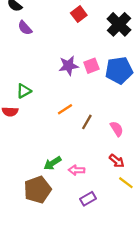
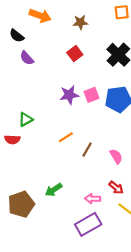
red square: (79, 14) -> (75, 54), moved
pink arrow: (77, 170) -> (93, 199), moved
brown pentagon: (38, 190) -> (21, 204), moved
purple rectangle: (88, 199) -> (88, 224), size x1.6

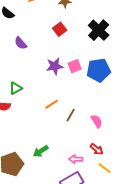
purple semicircle: (27, 58) -> (21, 43), moved

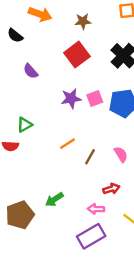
red square: (60, 29) -> (77, 55), size x1.5
pink semicircle: (97, 121) -> (121, 154), moved
red arrow: (97, 149) -> (111, 189), moved, turned -56

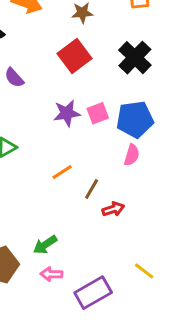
pink semicircle: (121, 154) -> (132, 155), moved, turned 49
red arrow: (111, 189) -> (113, 209), moved
pink arrow: (96, 209) -> (51, 274), moved

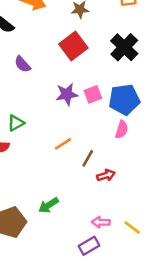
pink arrow: (51, 274) -> (101, 222), moved
purple rectangle: (93, 293) -> (89, 246), size x0.7

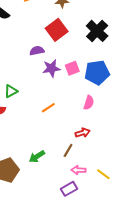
purple semicircle: (22, 64) -> (37, 51), moved, turned 120
pink semicircle: (122, 130) -> (89, 103), moved
brown line: (88, 158) -> (68, 150), moved

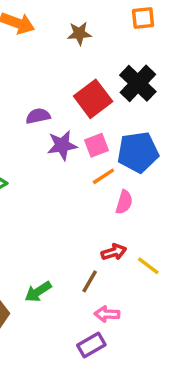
red square: (57, 30) -> (93, 99), moved
orange line: (48, 108) -> (103, 176), moved
yellow line: (103, 174) -> (148, 266), moved

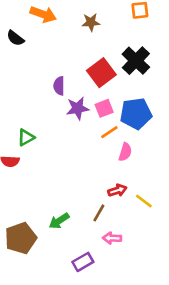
purple semicircle: (38, 116) -> (59, 86), turned -78
purple rectangle: (91, 345) -> (83, 262), moved

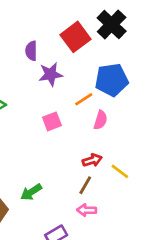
pink square: (104, 108) -> (52, 121), moved
brown line: (99, 213) -> (85, 185), moved

